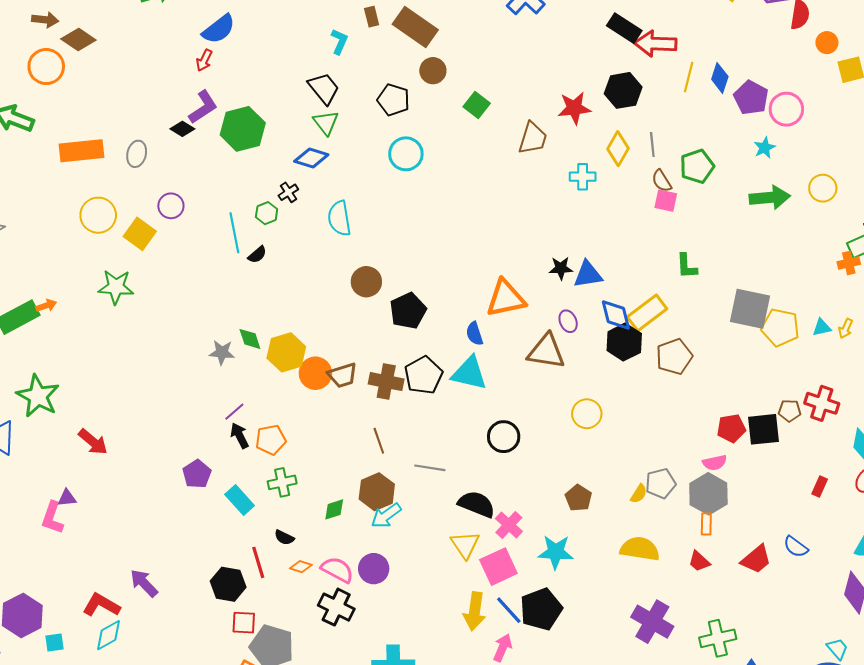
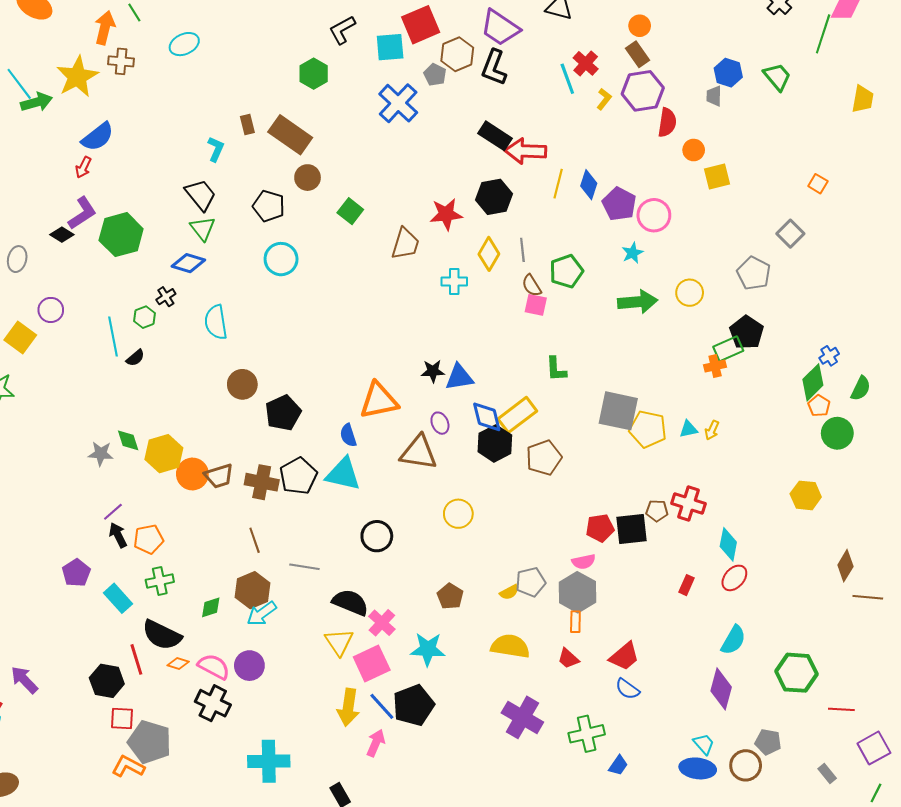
yellow semicircle: (639, 494) -> (509, 592), turned 30
black semicircle: (284, 537) -> (162, 635), size x2.0
blue semicircle: (796, 547) -> (627, 689), moved

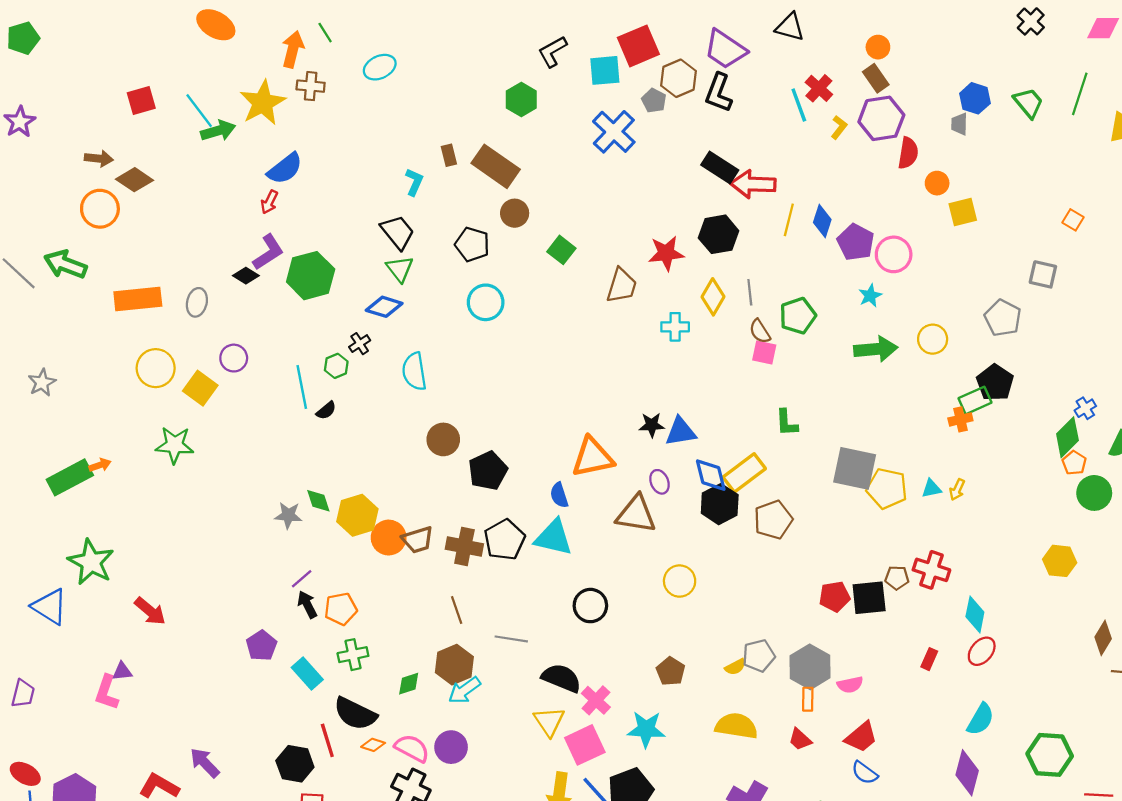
green line: (823, 34) -> (1080, 94), moved
gray square: (790, 234) -> (1043, 274), turned -32
pink semicircle: (584, 562) -> (850, 685), moved

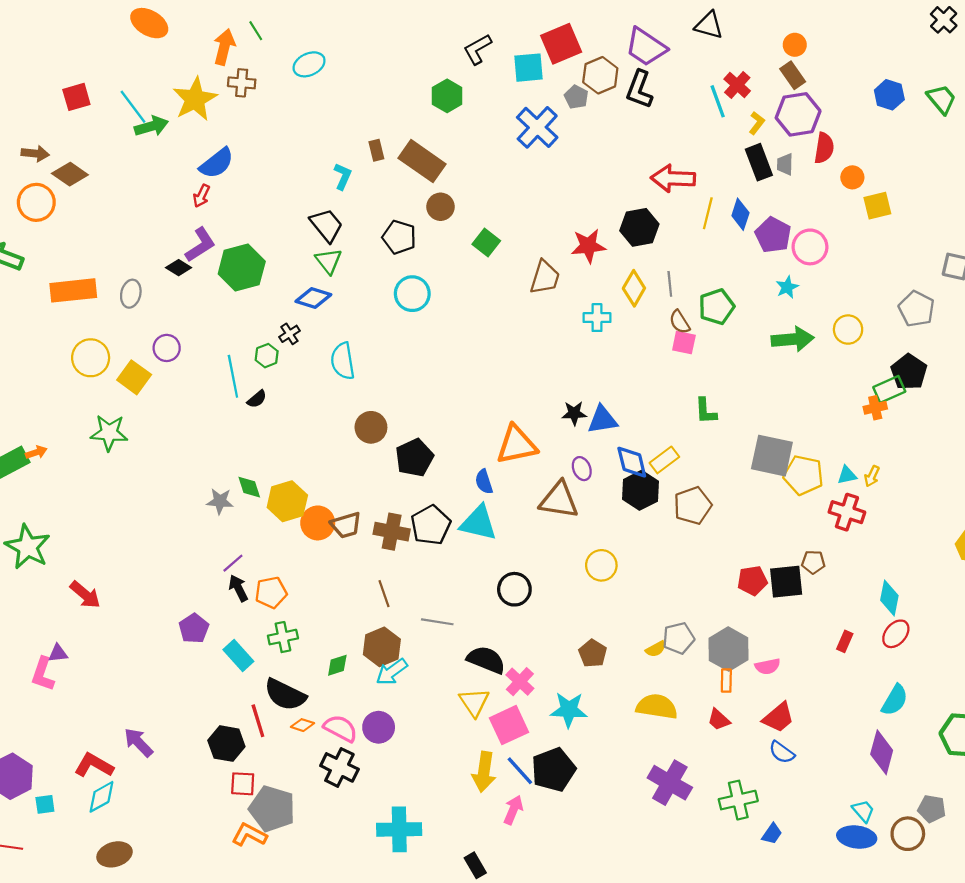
gray trapezoid: (959, 124) -> (785, 164), moved
black rectangle: (720, 167) -> (759, 162), moved, turned 36
yellow rectangle: (744, 473) -> (664, 460), size x0.7
red cross: (931, 570) -> (847, 512), moved

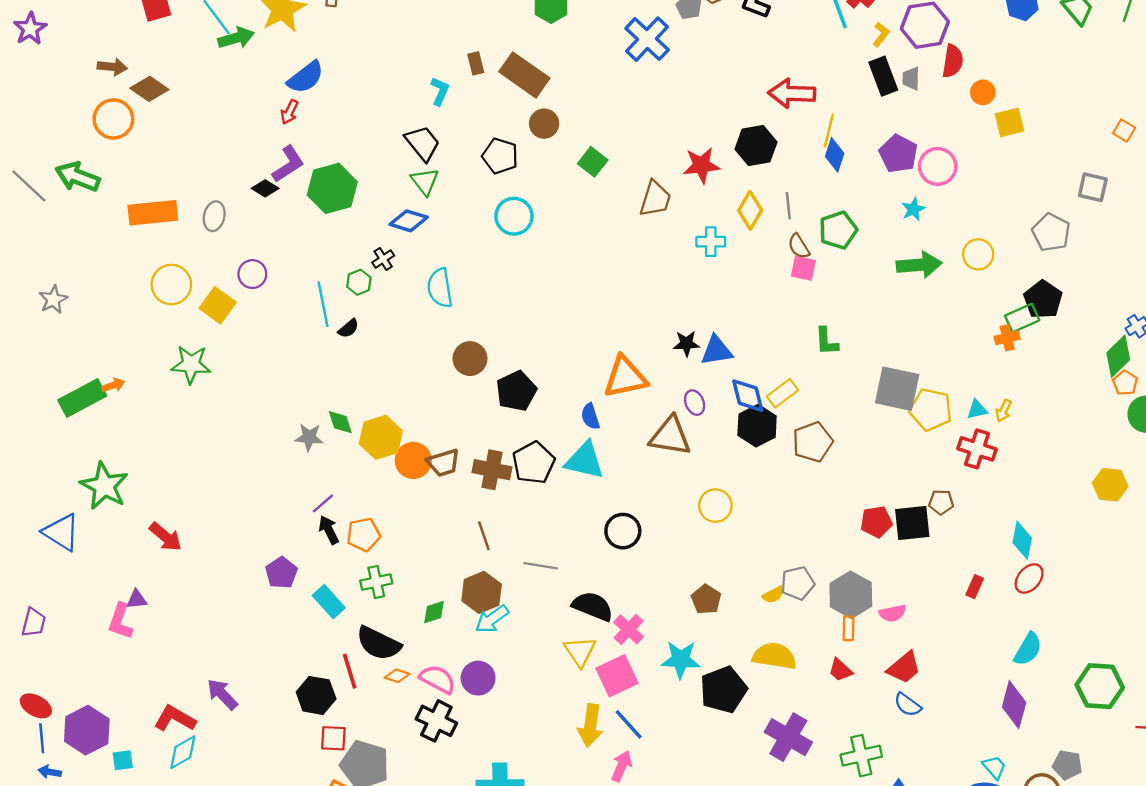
blue diamond: (740, 214) -> (835, 155), moved
black pentagon: (554, 770) -> (723, 690), moved

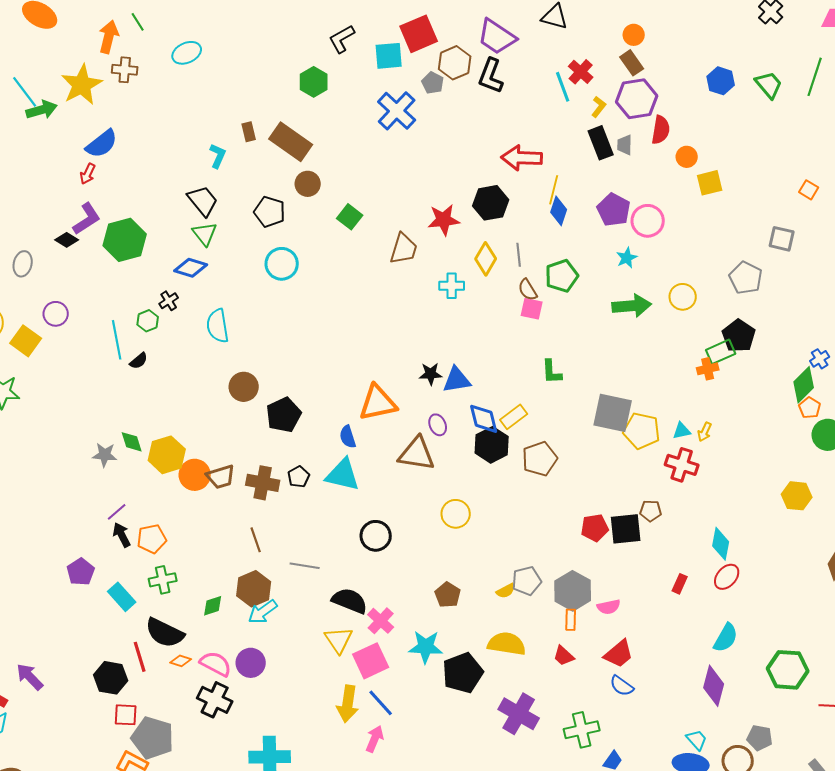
black pentagon: (534, 463) -> (299, 477), size x0.6

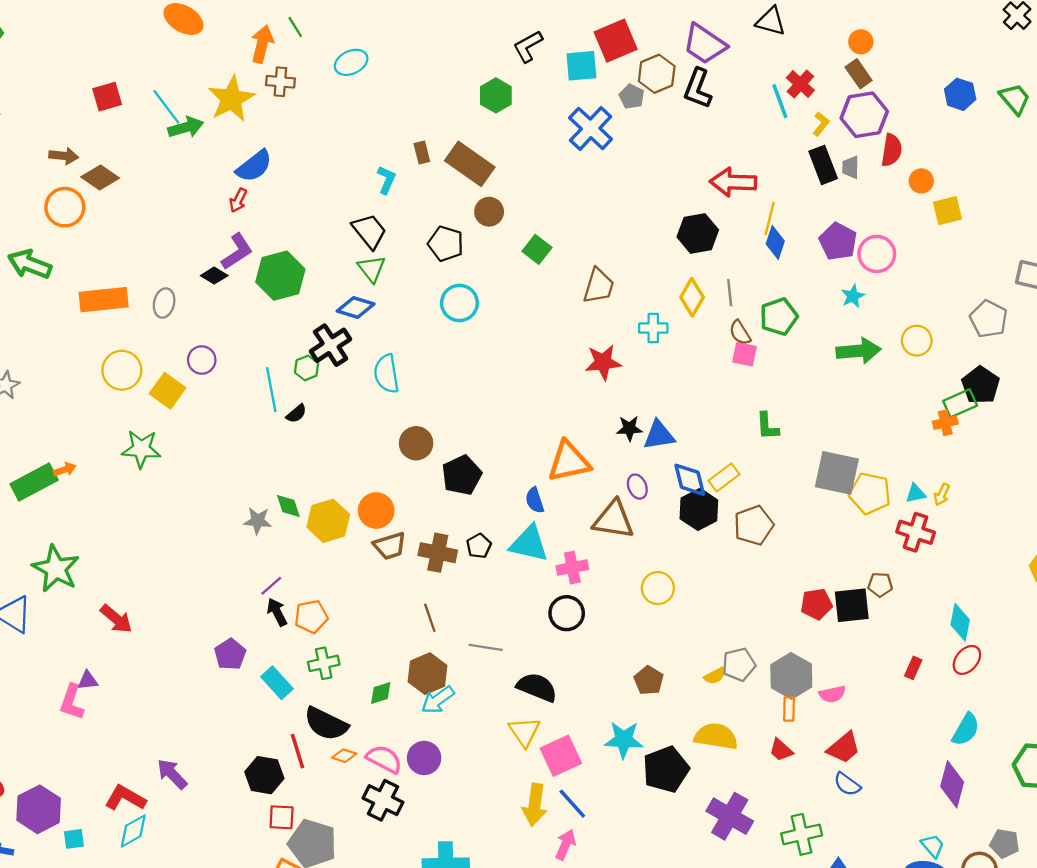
red star: (444, 220) -> (603, 362), moved
black cross: (169, 301) -> (331, 345), size x1.8
orange circle: (195, 475) -> (376, 511), moved
pink cross: (381, 621) -> (572, 568), moved, turned 36

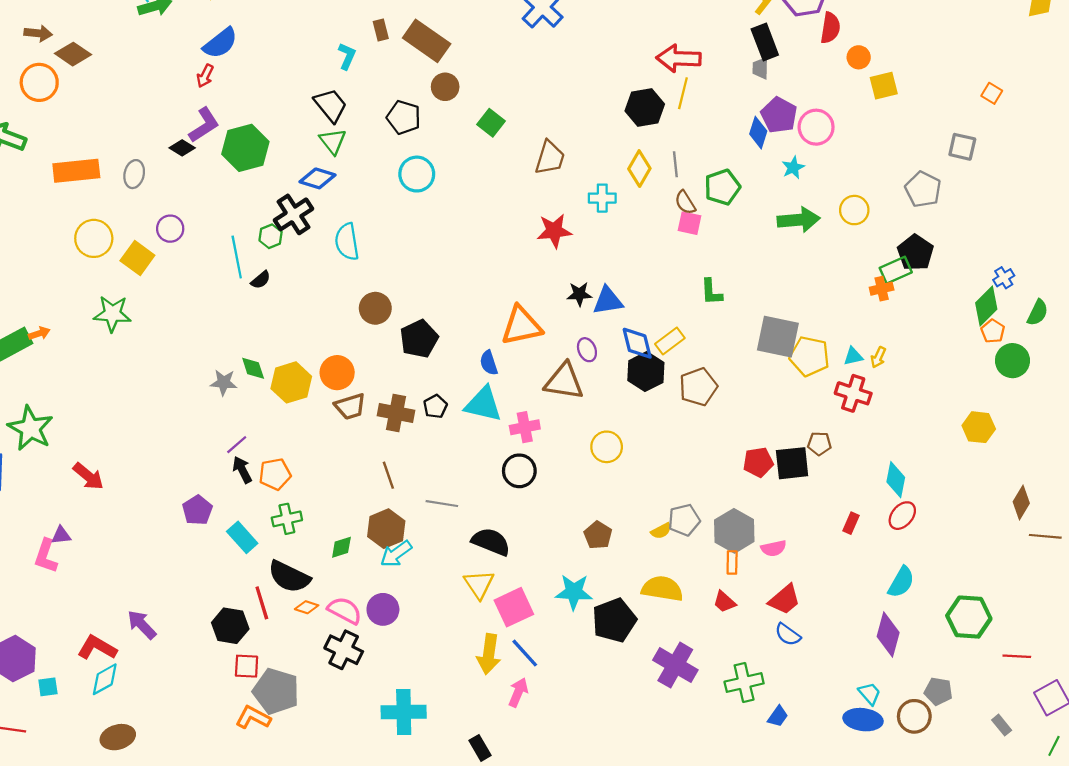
gray trapezoid: (851, 167) -> (760, 68), moved
yellow line: (770, 219) -> (683, 93), moved
blue diamond: (775, 243) -> (758, 133), moved

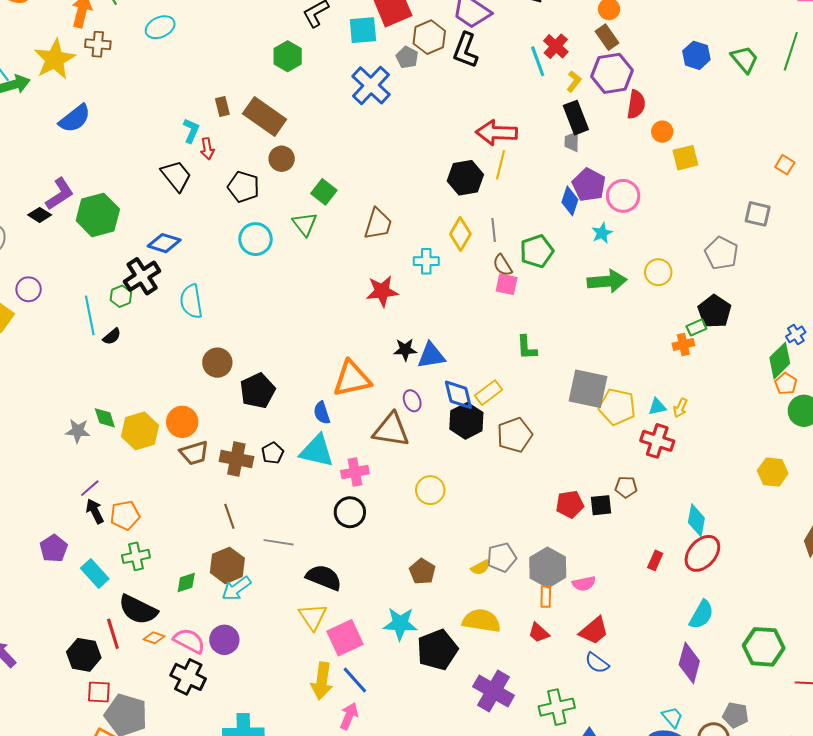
red arrow: (205, 76) -> (207, 149), moved, turned -35
green triangle: (333, 141) -> (305, 224), moved
green rectangle: (896, 270) -> (696, 327), size x0.7
black square: (792, 463) -> (601, 505), size x0.7
red ellipse: (902, 516) -> (702, 553), size x1.4

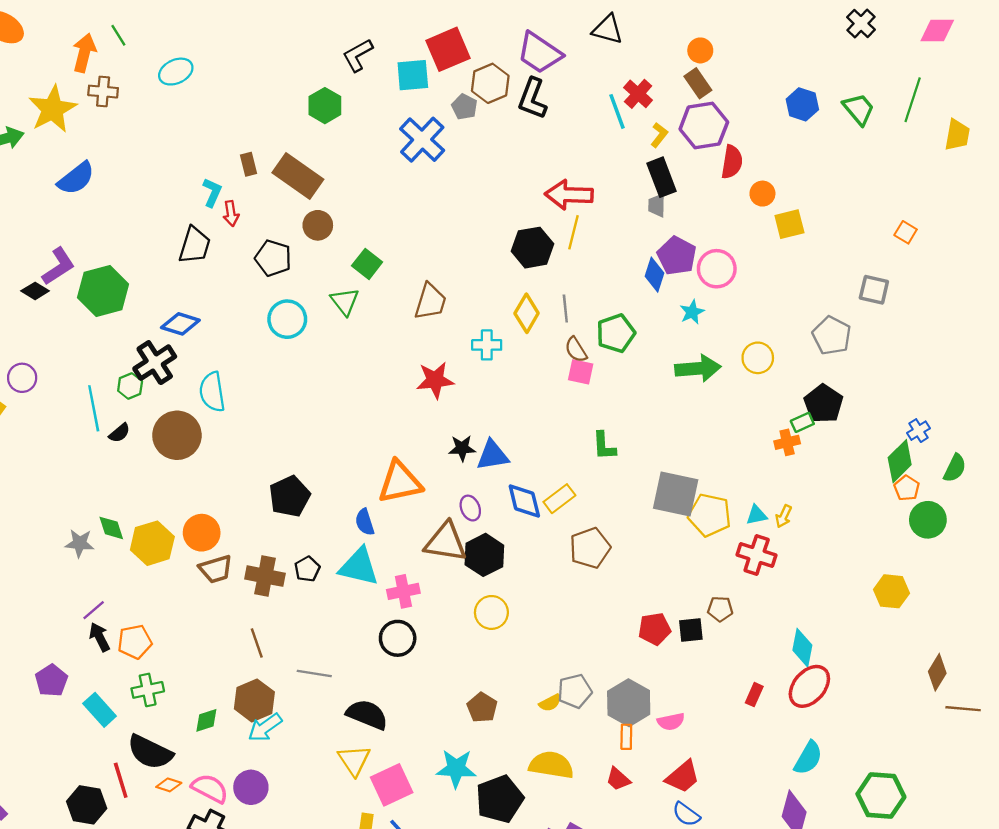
black trapezoid: (176, 176) -> (195, 245), turned 56
brown circle: (217, 363) -> (177, 435), moved, size x1.4
black hexagon: (466, 421) -> (484, 555), moved

